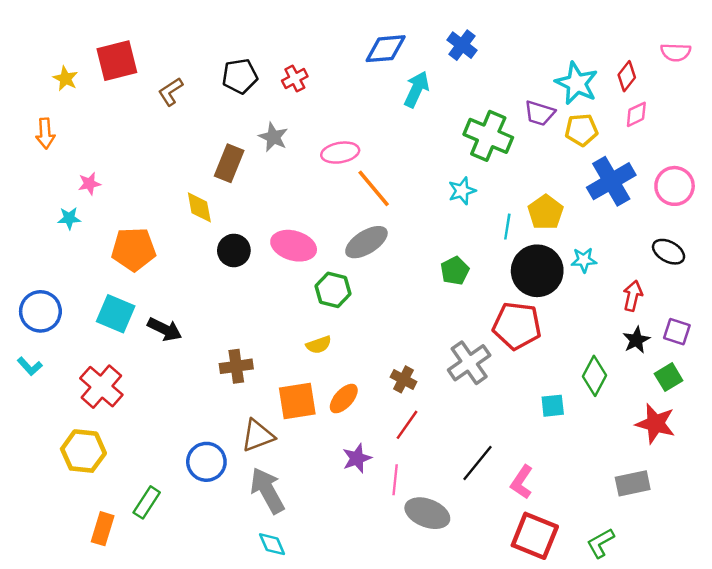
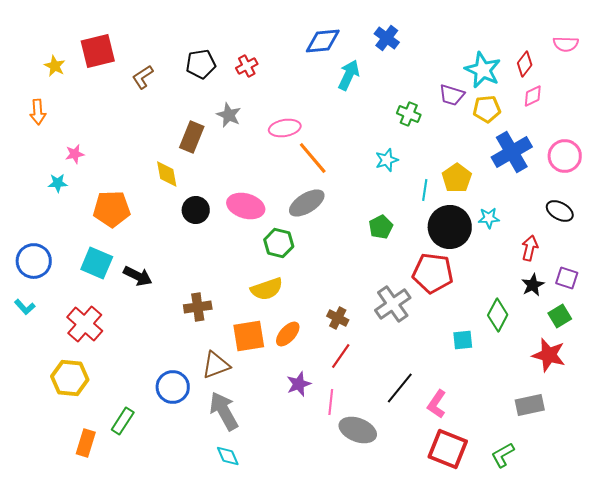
green cross: (488, 136) -> (409, 114), size x0.6
yellow semicircle: (319, 345) -> (267, 289), size x1.5

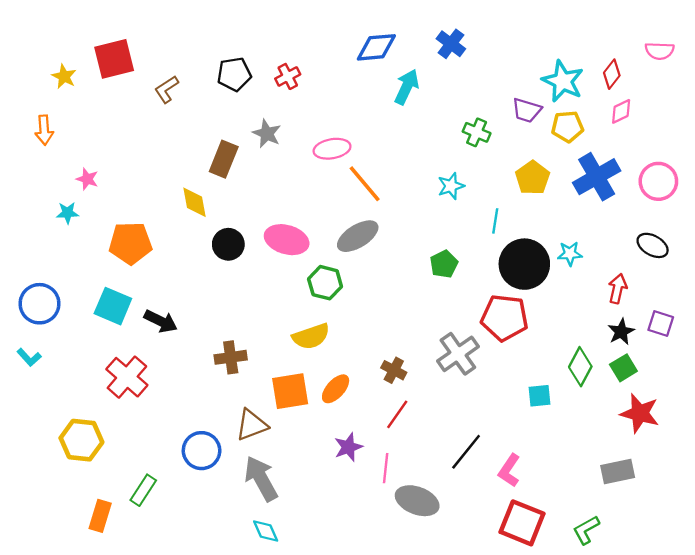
pink star: (75, 154) -> (87, 179), turned 30
yellow pentagon: (457, 178) -> (533, 178), moved
green square: (560, 316) -> (623, 368), moved
red cross: (85, 324) -> (127, 377), moved

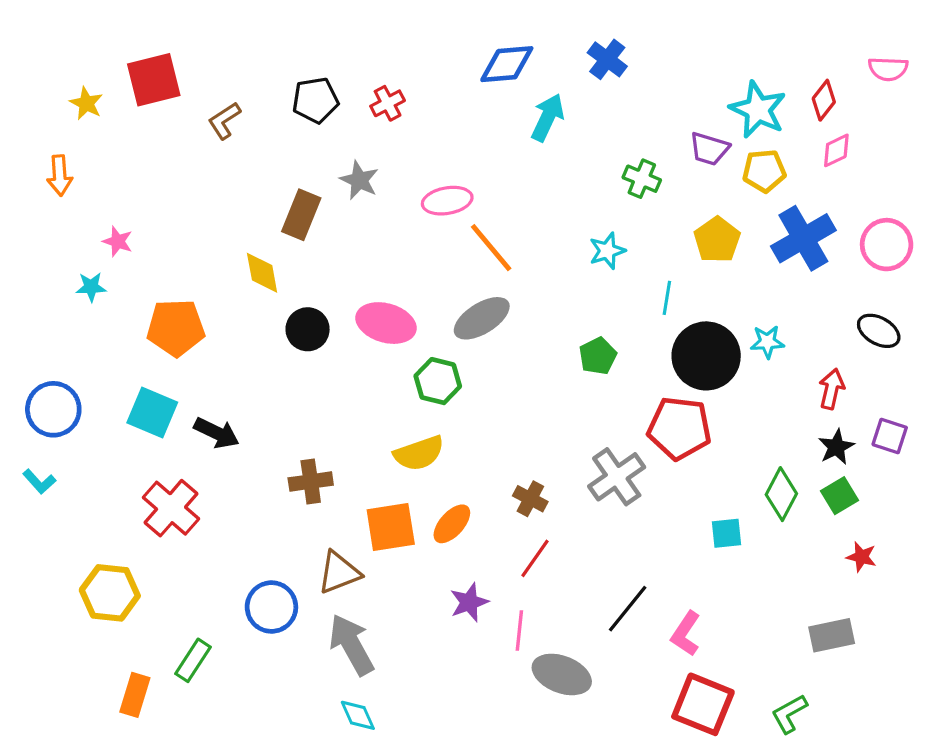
red star: (640, 413) -> (861, 557), size x0.6

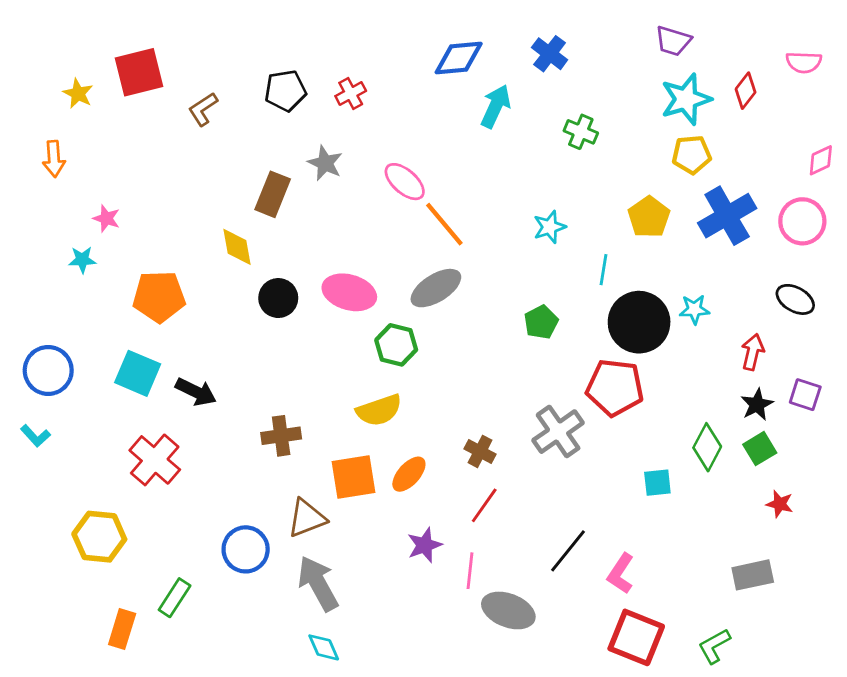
cyan star: (758, 110) -> (686, 99), turned 30
purple trapezoid: (709, 149) -> (673, 41), moved
pink diamond: (836, 150) -> (821, 160), moved
green cross: (642, 179) -> (581, 132), moved
pink ellipse: (447, 201) -> (405, 182), turned 51

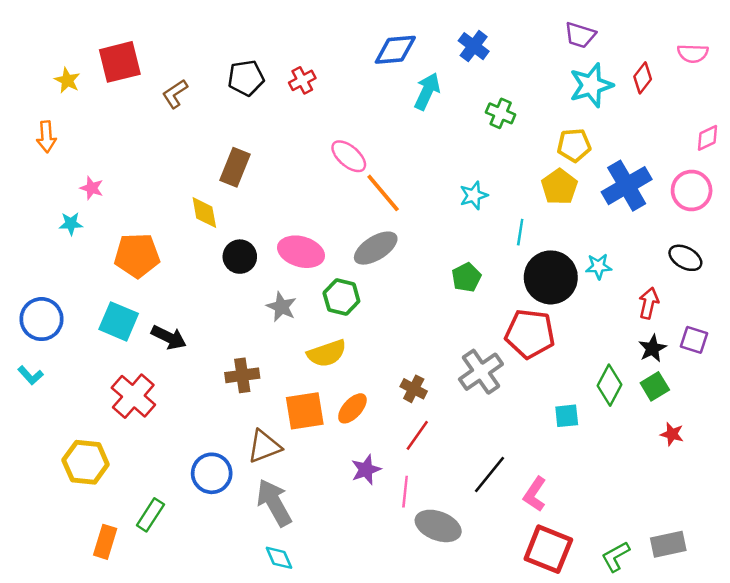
yellow pentagon: (692, 155) -> (574, 145), moved
gray star: (325, 163) -> (281, 307), moved
gray rectangle: (753, 575) -> (668, 544), moved

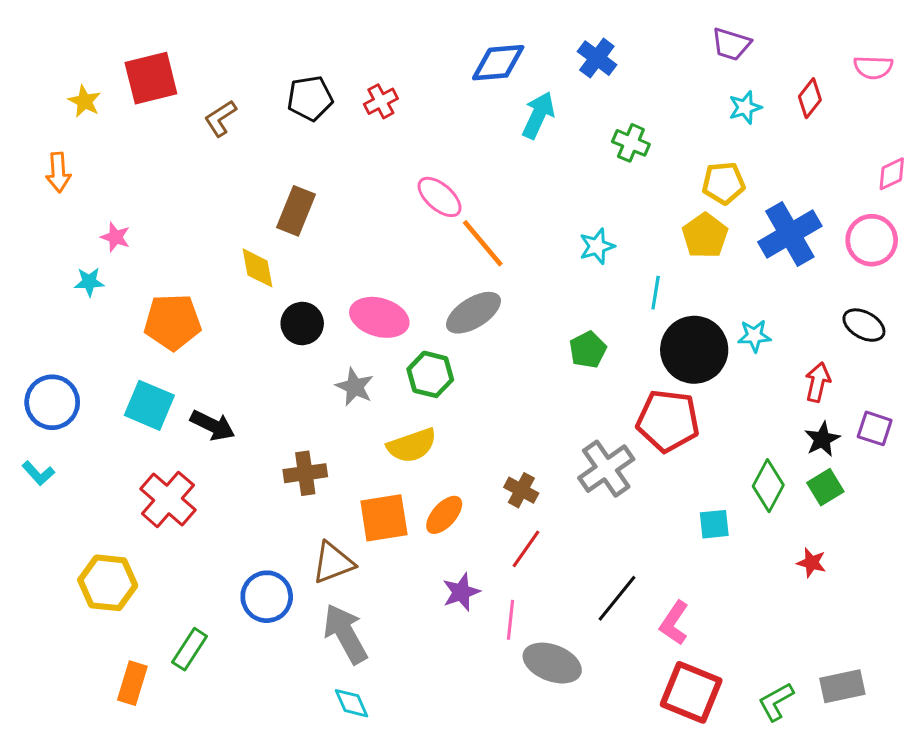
cyan star: (591, 85) -> (745, 107), size x0.6
red star: (672, 434) -> (811, 563), moved

